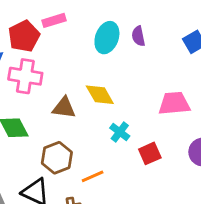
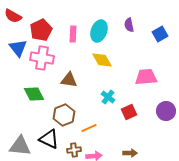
pink rectangle: (54, 20) -> (73, 34), moved, turned -70
purple semicircle: (138, 36) -> (129, 25), moved
yellow diamond: (100, 95) -> (102, 60), moved

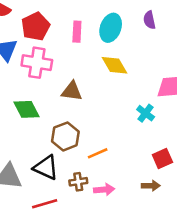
cyan cross: (108, 97) -> (146, 113), moved
red square: (129, 112) -> (162, 158), moved

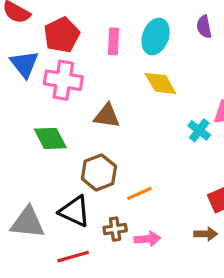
cyan cross: (146, 113) -> (199, 130), moved

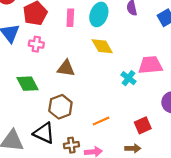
pink cross: (63, 80) -> (36, 44), size x0.6
orange line: (139, 193) -> (101, 121), moved

